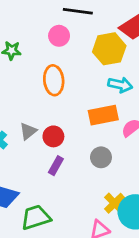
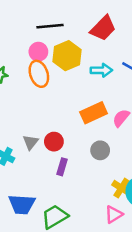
yellow hexagon: (109, 49) -> (67, 56), moved
orange ellipse: (54, 80) -> (39, 74), moved
cyan arrow: (120, 85) -> (101, 70), moved

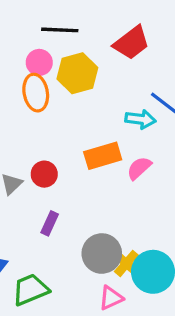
cyan arrow: (101, 70) -> (140, 119), moved
red circle: (54, 142) -> (44, 174), moved
gray circle: (100, 150) -> (102, 254), moved, size x1.5

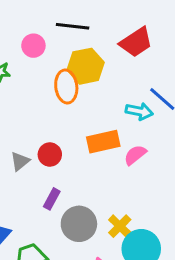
pink circle: (39, 62) -> (33, 46), moved
orange ellipse: (36, 93) -> (66, 87), moved
gray circle: (102, 254) -> (79, 224), moved
yellow cross: (126, 263) -> (120, 226), moved

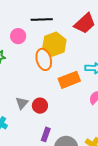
orange rectangle: (103, 142) -> (69, 80), moved
gray triangle: (20, 161) -> (22, 103), moved

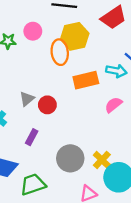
pink circle: (18, 36) -> (33, 31), moved
purple rectangle: (46, 134) -> (32, 137), moved

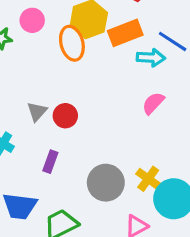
orange rectangle: (86, 80) -> (125, 33), moved

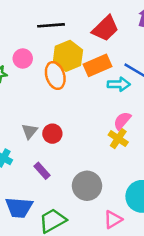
purple rectangle: (50, 162) -> (42, 171), turned -60
yellow cross: (148, 179) -> (118, 139), moved

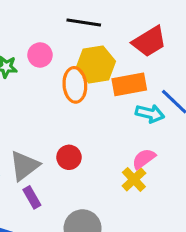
gray triangle: (30, 131) -> (24, 166), moved, size x1.5
red circle: (52, 134) -> (69, 157), moved

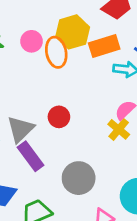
pink circle: (40, 55) -> (32, 41), moved
purple rectangle: (32, 197) -> (30, 156), size x1.5

